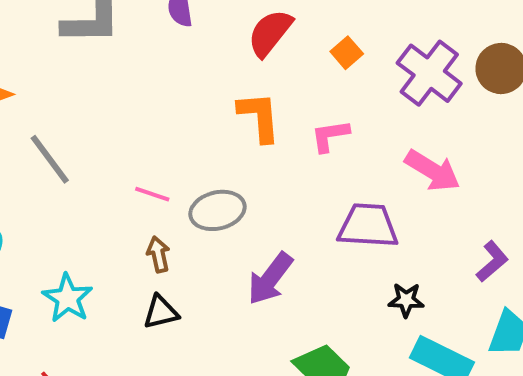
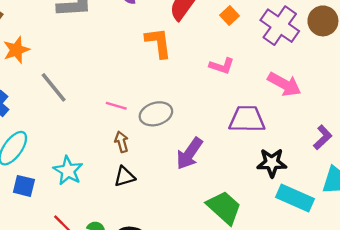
orange L-shape: (259, 117) -> (158, 43), moved
pink L-shape: (330, 136) -> (222, 66), turned -150
black star: (406, 300) -> (272, 163), size x1.4

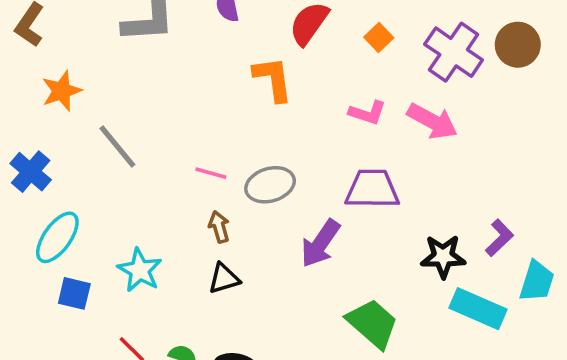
pink arrow: (284, 84) -> (432, 121), moved
purple trapezoid: (247, 119) -> (372, 189), moved
purple L-shape: (323, 137) -> (499, 238), moved

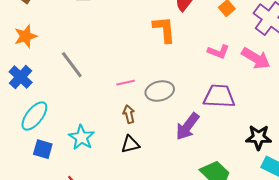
orange star: (62, 91) -> (26, 36), moved
pink line: (211, 173) -> (126, 83), turned -30

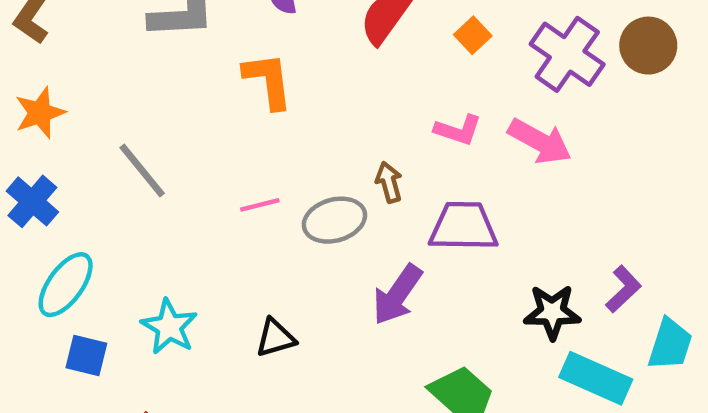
orange L-shape: (164, 29) -> (268, 81), moved
brown arrow: (129, 114) -> (389, 182), moved

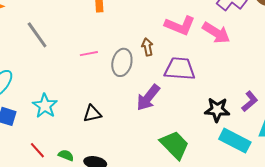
pink L-shape: (458, 130) -> (180, 25), size x1.4
gray ellipse: (334, 220) -> (122, 62), turned -64

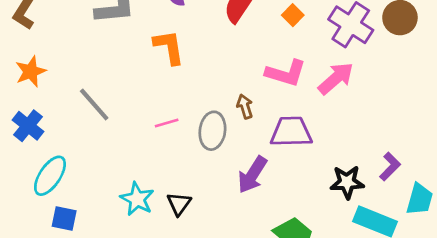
pink arrow: (216, 33) -> (336, 78), turned -68
cyan star: (45, 106) -> (137, 199), moved
black triangle: (92, 114) -> (179, 204), turned -36

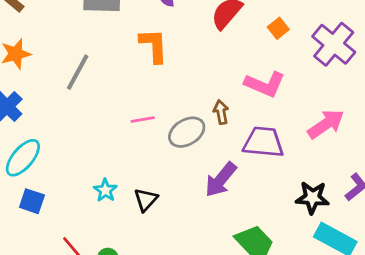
pink arrow: (336, 78) -> (326, 124), moved
gray line: (94, 105) -> (78, 72), moved, turned 63
gray ellipse: (212, 131) -> (187, 132), turned 45
cyan star: (137, 199) -> (105, 190), size x0.7

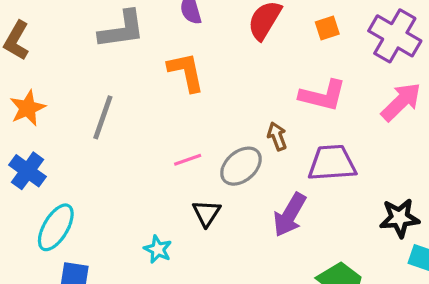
orange square: (278, 28) -> (327, 28), turned 30
pink arrow: (326, 124) -> (401, 102), moved
black triangle: (146, 200) -> (206, 213), moved

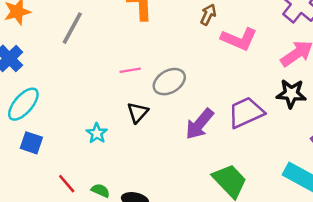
brown arrow: (277, 136) -> (208, 15), moved, turned 36
purple trapezoid: (332, 163) -> (246, 112), moved, turned -30
black star: (400, 218) -> (291, 94), moved

